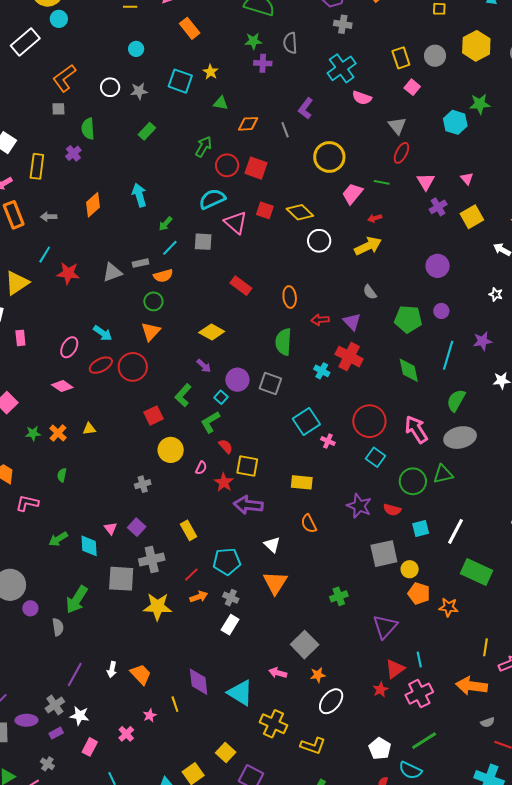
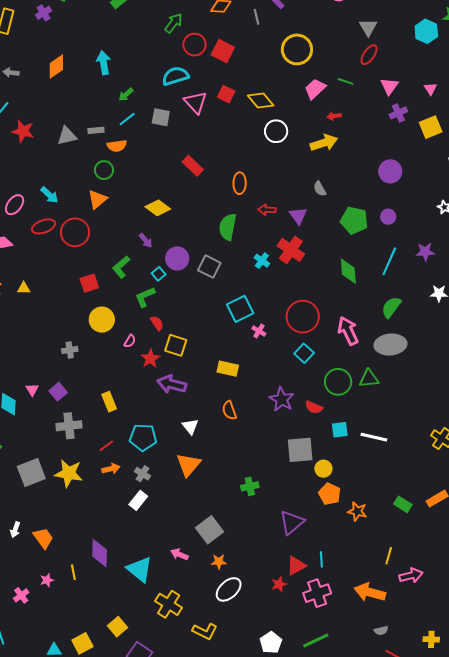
white line: (456, 531) -> (374, 437), turned 68
green rectangle: (477, 572) -> (403, 504), moved, size x0.6
gray square: (121, 579) -> (31, 472), moved, turned -32

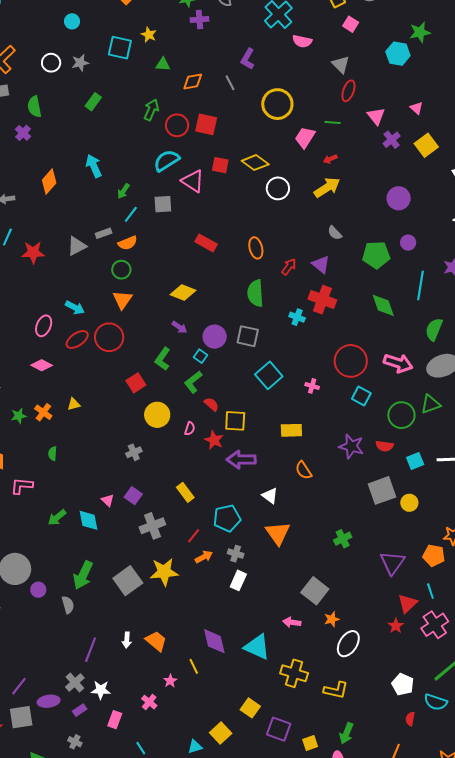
red arrow: (267, 210) -> (289, 267), turned 138
cyan square: (240, 309) -> (269, 375), moved
pink arrow: (348, 331) -> (398, 363), turned 148
orange pentagon: (330, 494) -> (434, 556), moved

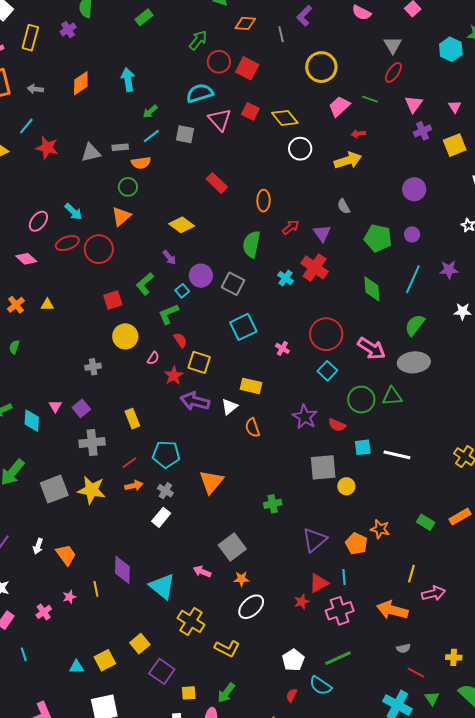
white triangle: (270, 496) -> (229, 407), moved, turned 30

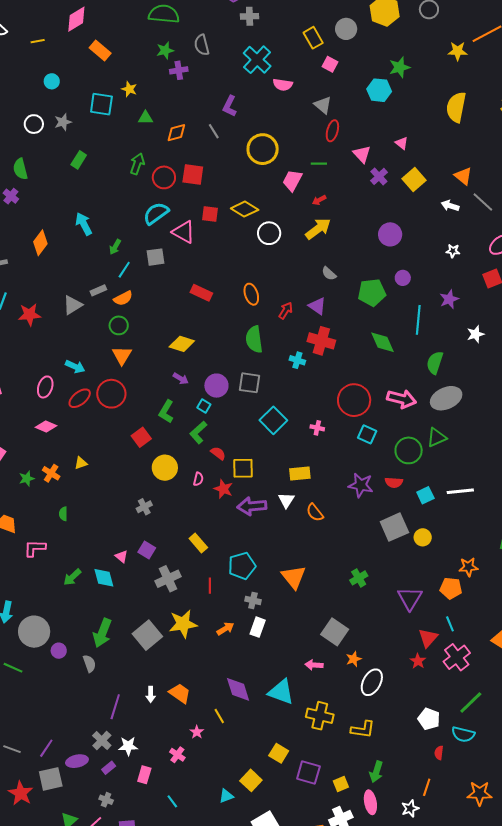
red line: (129, 463) -> (210, 586), turned -35
orange arrow: (134, 486) -> (225, 629), moved

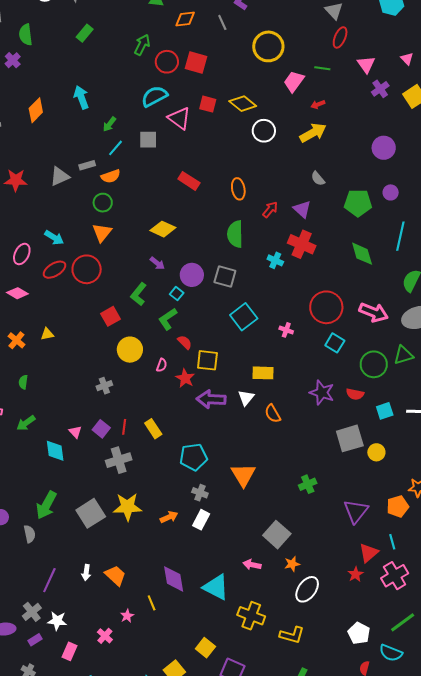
green arrow: (72, 577) -> (26, 423), moved
red line: (210, 586) -> (124, 427), moved
orange pentagon: (451, 588) -> (398, 506), turned -30

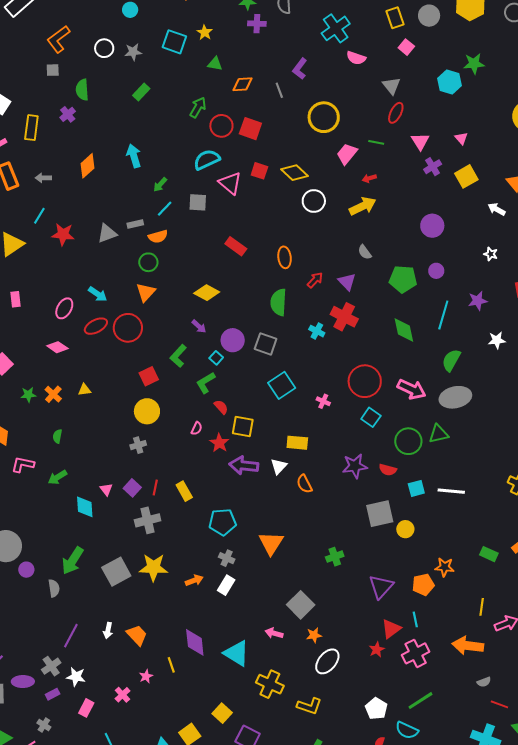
yellow circle: (130, 350) -> (147, 411), moved
purple star: (322, 393) -> (355, 466), turned -30

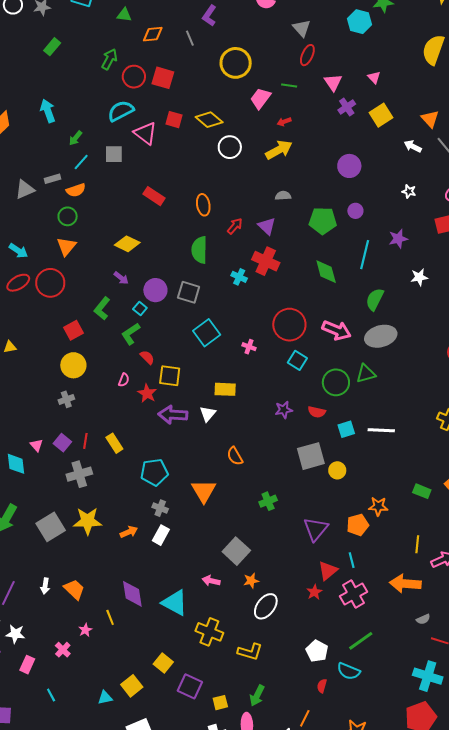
gray semicircle: (365, 252) -> (283, 196), turned 126
purple star: (355, 466) -> (284, 410), size x0.7
orange semicircle: (304, 484) -> (235, 456), moved

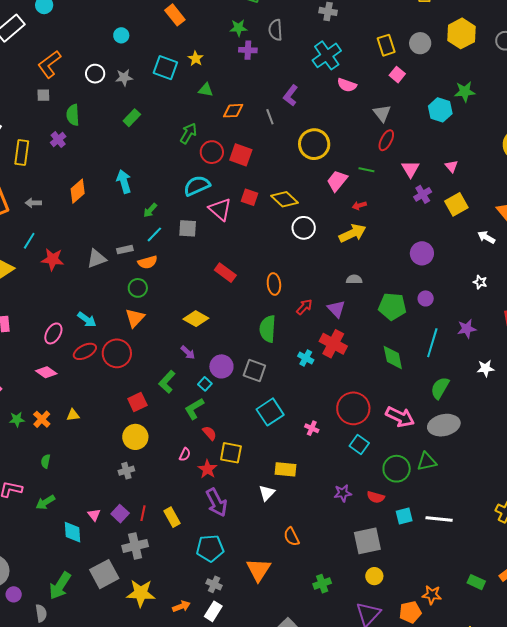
purple arrow: (173, 415) -> (216, 502), moved, turned -124
yellow circle: (337, 470) -> (374, 576), moved
gray square: (51, 527) -> (104, 574), moved

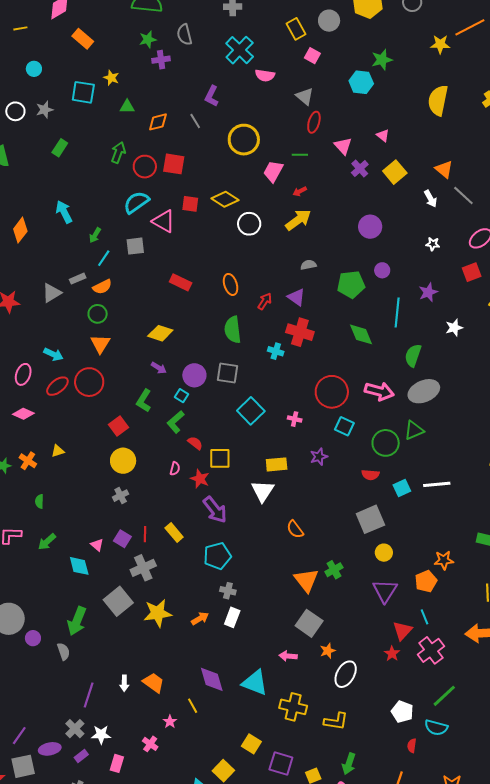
white arrow: (486, 237) -> (430, 199), turned -138
white triangle: (267, 493) -> (263, 491), size x1.4
purple star: (343, 493) -> (319, 457), moved
orange triangle: (258, 570) -> (306, 580), moved

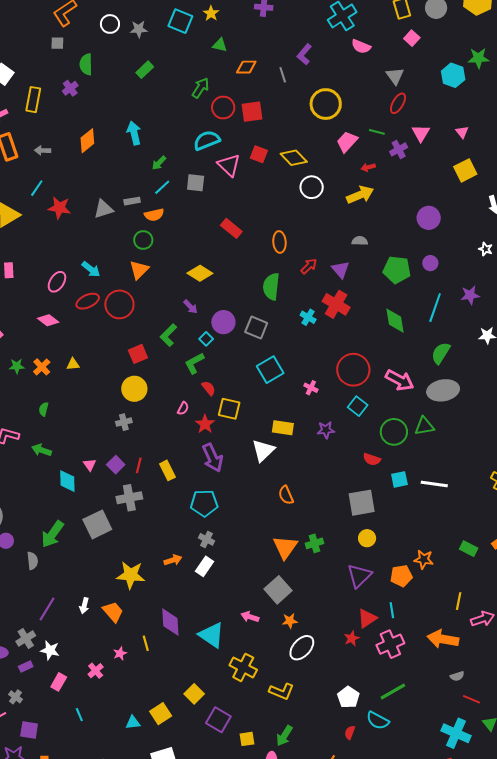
red square: (174, 164) -> (252, 112), turned -30
purple cross: (360, 169) -> (399, 149), moved
green arrow: (47, 542) -> (42, 450), turned 48
yellow star: (158, 613) -> (131, 575), moved

